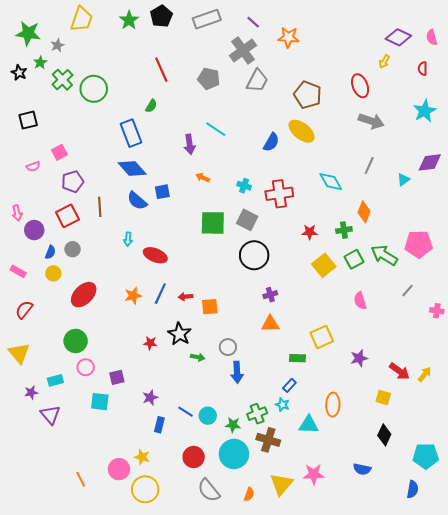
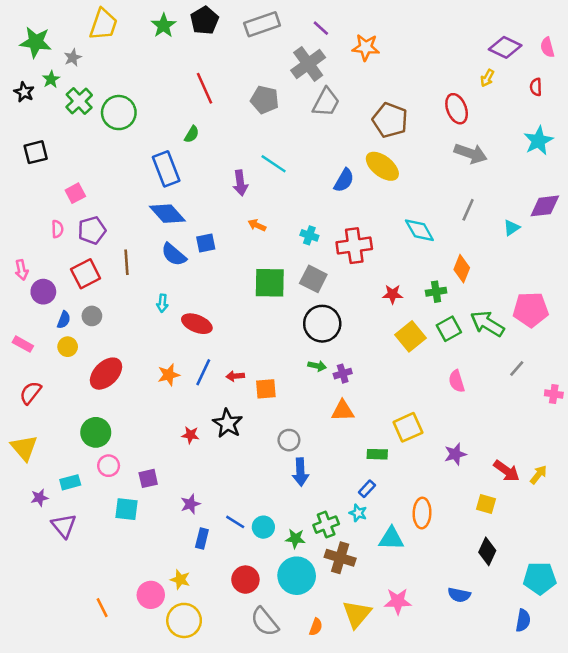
pink semicircle: (33, 166) -> (57, 229), moved, turned -72
green arrow: (198, 357) -> (317, 366), moved

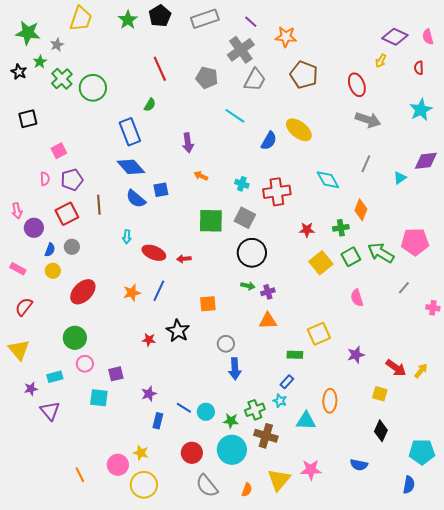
brown pentagon: (390, 120) -> (304, 75), moved
cyan line: (274, 164) -> (235, 116), moved
red arrow: (235, 376) -> (184, 259), moved

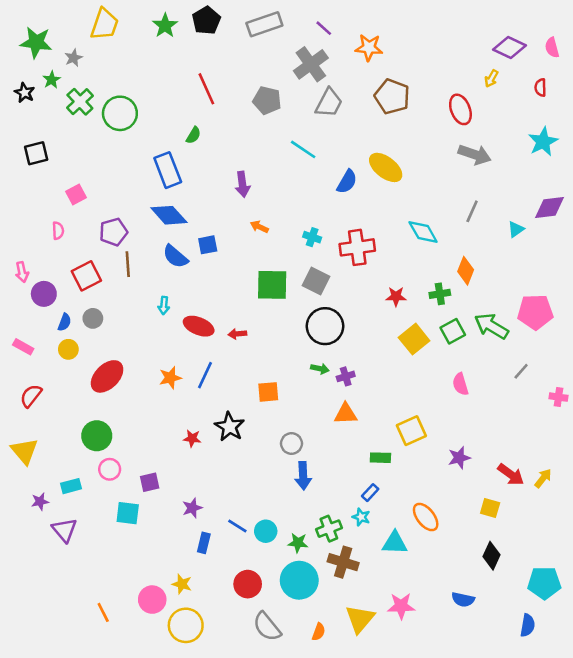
purple pentagon: (72, 180) -> (113, 232), moved
orange ellipse: (330, 401) -> (426, 517), turned -40

